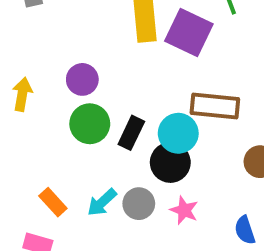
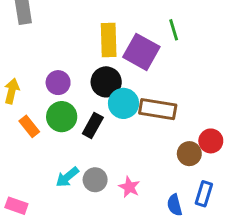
cyan circle: (178, 133) -> (123, 103), moved
black circle: (170, 162) -> (106, 82), moved
orange rectangle: (53, 202) -> (29, 126), moved

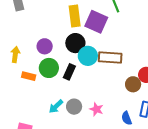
orange rectangle: (29, 126) -> (29, 76), turned -32

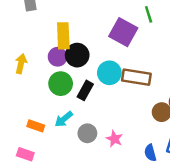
yellow rectangle: (75, 16) -> (63, 36), moved
black circle: (75, 43) -> (77, 55), moved
orange rectangle: (29, 76) -> (36, 126), moved
cyan arrow: (56, 106) -> (64, 119), moved

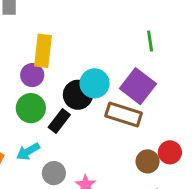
purple square: (123, 32) -> (138, 86), moved
black circle: (77, 55) -> (78, 95), moved
cyan circle: (109, 73) -> (95, 83), moved

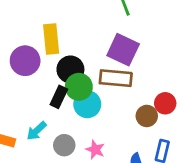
yellow rectangle: (43, 51) -> (51, 39), moved
purple circle: (32, 75) -> (25, 61), size x1.4
cyan circle: (95, 83) -> (87, 104), moved
green circle: (31, 108) -> (79, 87), moved

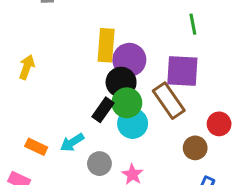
purple square: (123, 50) -> (182, 71), turned -32
purple circle: (25, 61) -> (129, 60), moved
brown rectangle: (116, 78) -> (169, 101), turned 40
red circle: (165, 103) -> (219, 124), moved

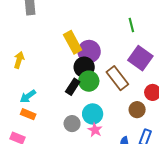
yellow rectangle: (106, 45) -> (73, 42), turned -30
purple square: (182, 71) -> (140, 58), moved, turned 35
cyan circle: (133, 123) -> (93, 114), moved
cyan arrow: (72, 142) -> (28, 96), moved

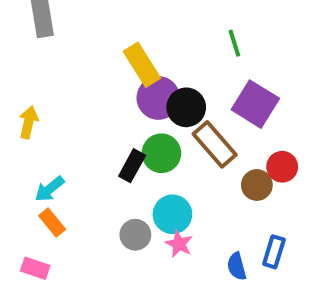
yellow rectangle: (73, 42) -> (142, 65), moved
black circle: (84, 67) -> (186, 107), moved
brown circle: (137, 110) -> (257, 185), moved
orange rectangle: (28, 114) -> (52, 223), turned 32

